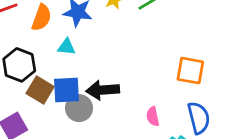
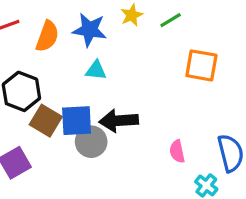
cyan triangle: (66, 47) -> (96, 70), moved
orange square: (190, 71) -> (201, 65), moved

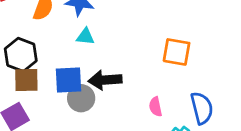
orange square: (201, 65) -> (177, 52), moved
brown square: (46, 121) -> (26, 80), moved, turned -32

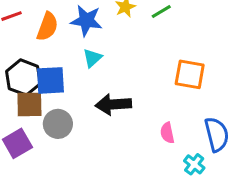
cyan triangle: (85, 36) -> (92, 58), turned -48
blue square: (68, 80) -> (50, 80), moved
gray circle: (81, 98) -> (58, 124), moved

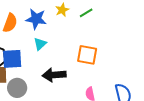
orange square: (190, 74) -> (87, 55), moved

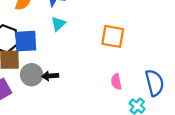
black arrow: (54, 75) -> (50, 76), moved, size x0.6

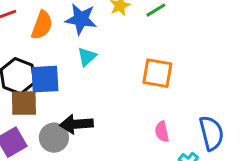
gray circle: (32, 75) -> (54, 138), moved
black arrow: (50, 76) -> (76, 124), size x1.5

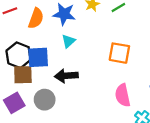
black arrow: (76, 124) -> (66, 76), moved
pink semicircle: (162, 132) -> (123, 95), size x1.5

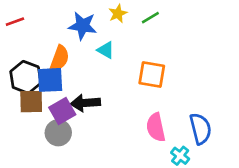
orange semicircle: (36, 18) -> (60, 58), moved
cyan triangle: (68, 41) -> (106, 50), moved, turned -48
purple square: (14, 103) -> (62, 111), moved

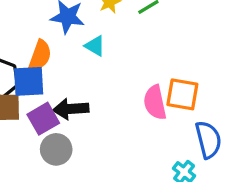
orange square: (152, 74) -> (182, 94), moved
pink semicircle: (156, 127) -> (155, 102), moved
gray circle: (58, 133) -> (56, 149), moved

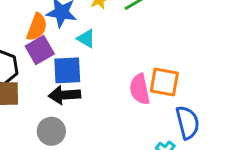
orange semicircle: (40, 56) -> (37, 27), moved
blue square: (29, 81) -> (67, 70), moved
purple square: (43, 119) -> (40, 50), moved

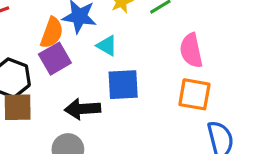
blue square: (67, 70) -> (123, 85), moved
pink semicircle: (140, 89) -> (191, 50), moved

